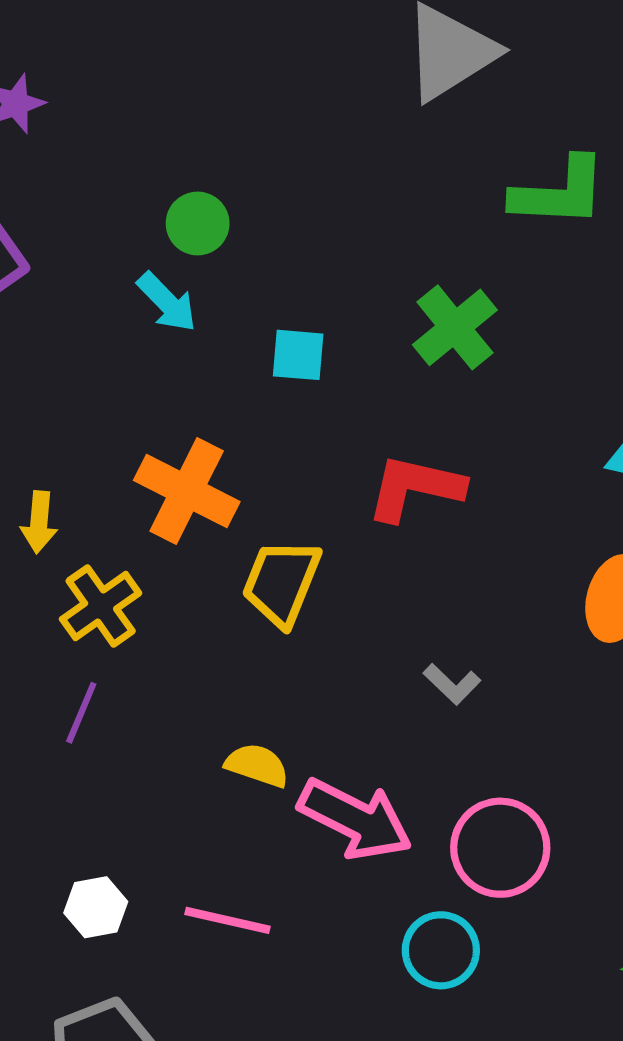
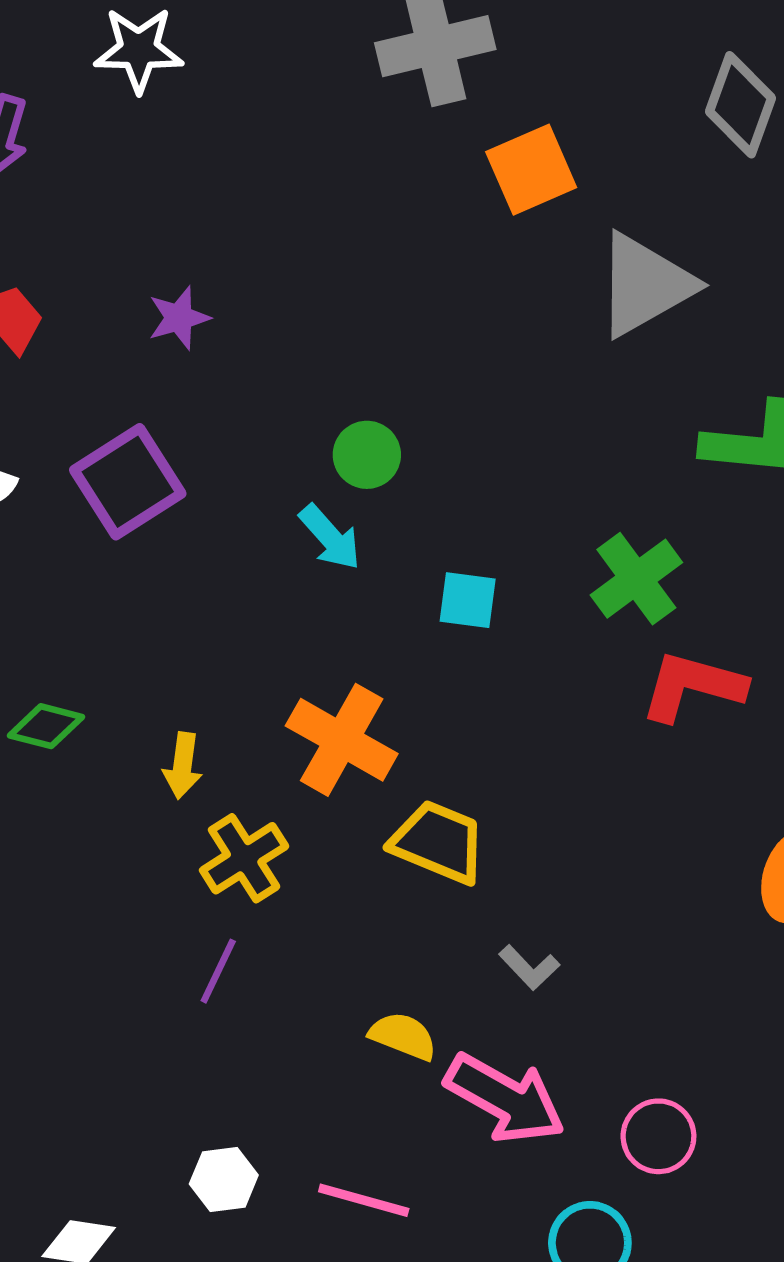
red L-shape: (415, 488) -> (693, 686), moved
yellow trapezoid: (281, 582) -> (438, 842), turned 88
gray L-shape: (452, 684) -> (529, 967), moved
pink circle: (500, 848) -> (658, 1136), size x0.7

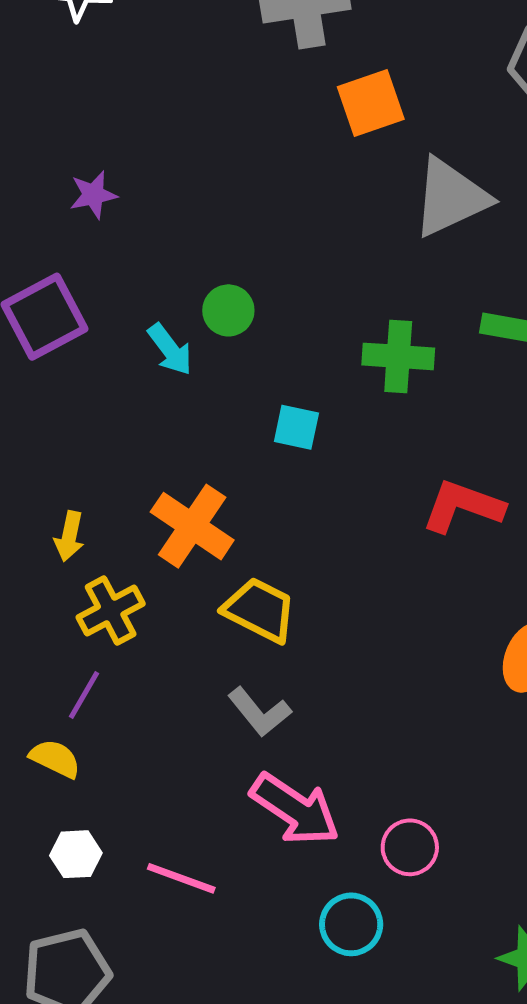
cyan arrow: (330, 537) -> (170, 349), moved
green cross: (636, 579) -> (398, 356), moved, turned 36
gray L-shape: (529, 967) -> (259, 712), moved, size x1.4
yellow semicircle: (403, 1036) -> (55, 759), moved

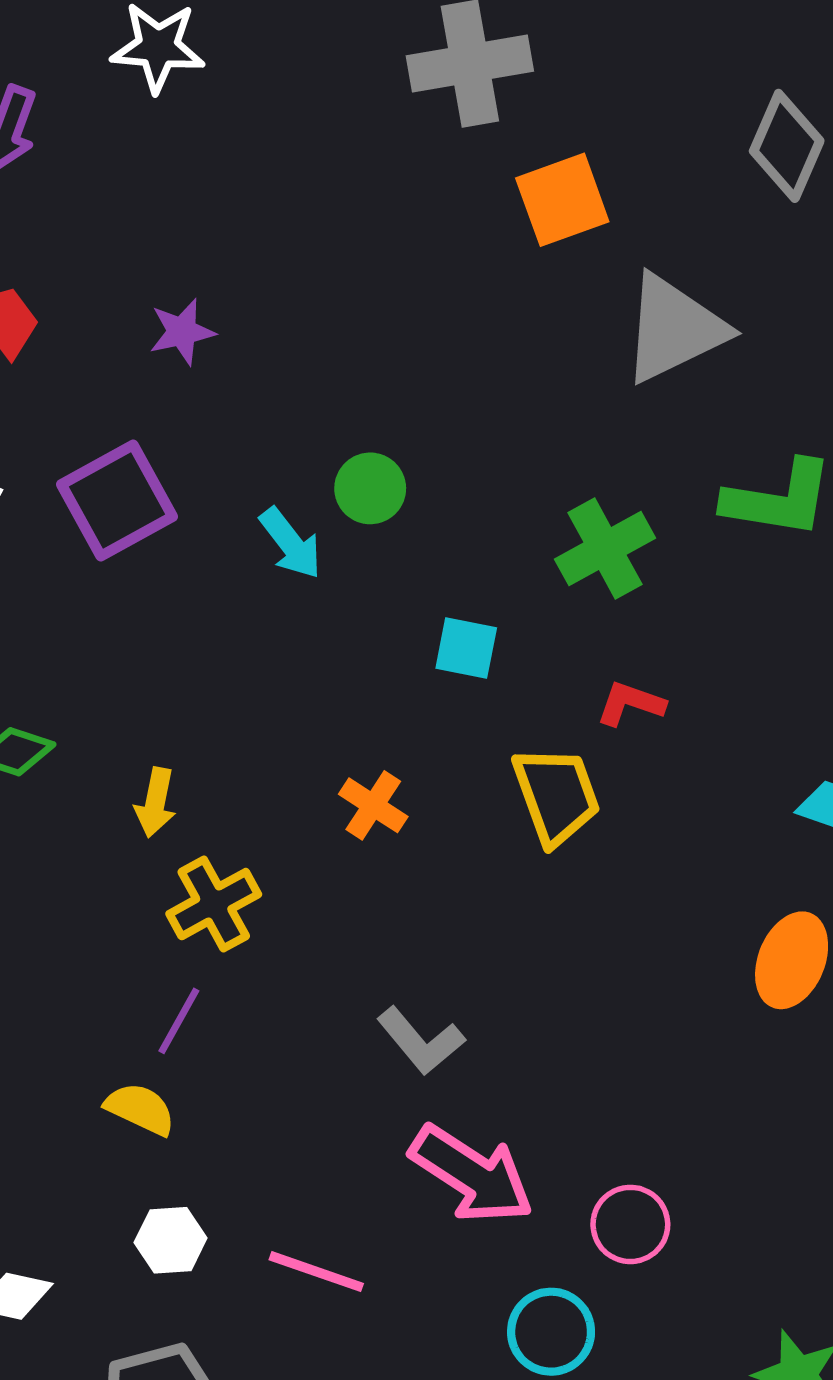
green cross: (398, 356) -> (605, 549), turned -32
red L-shape: (463, 506) -> (631, 703), moved, size x0.6
orange cross: (192, 526) -> (373, 805), moved, size x0.6
yellow trapezoid: (260, 610) -> (556, 795), moved, turned 44

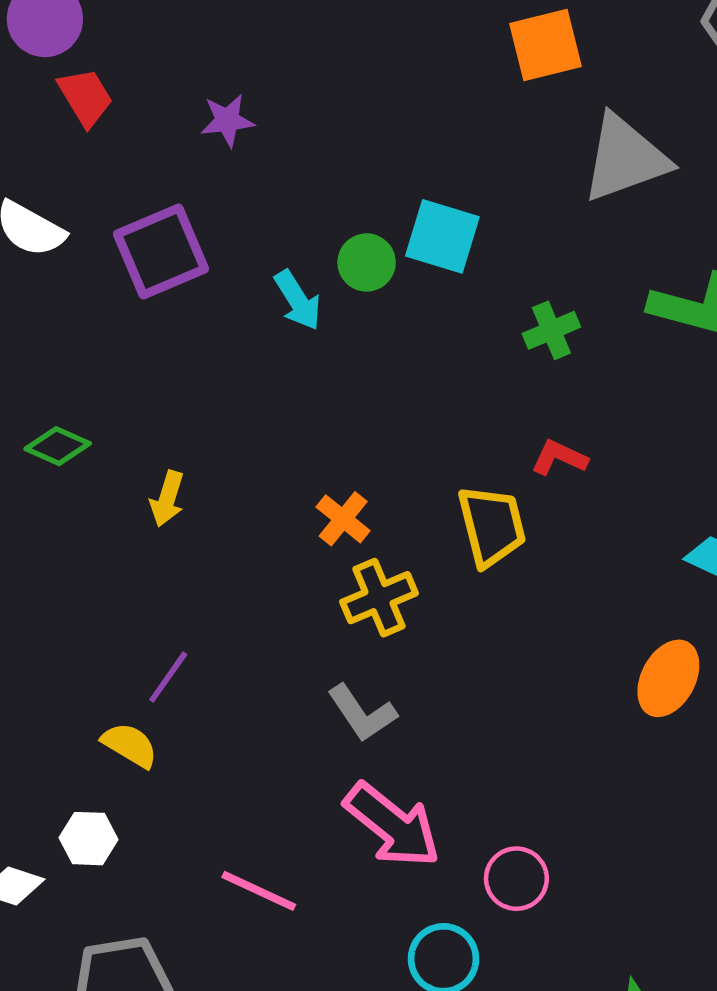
green cross: (605, 549) -> (551, 330), size x0.7
cyan square: (466, 648) -> (442, 236), moved, size x1.4
yellow cross: (214, 904) -> (379, 598), moved
white hexagon: (171, 1240) -> (88, 839), moved

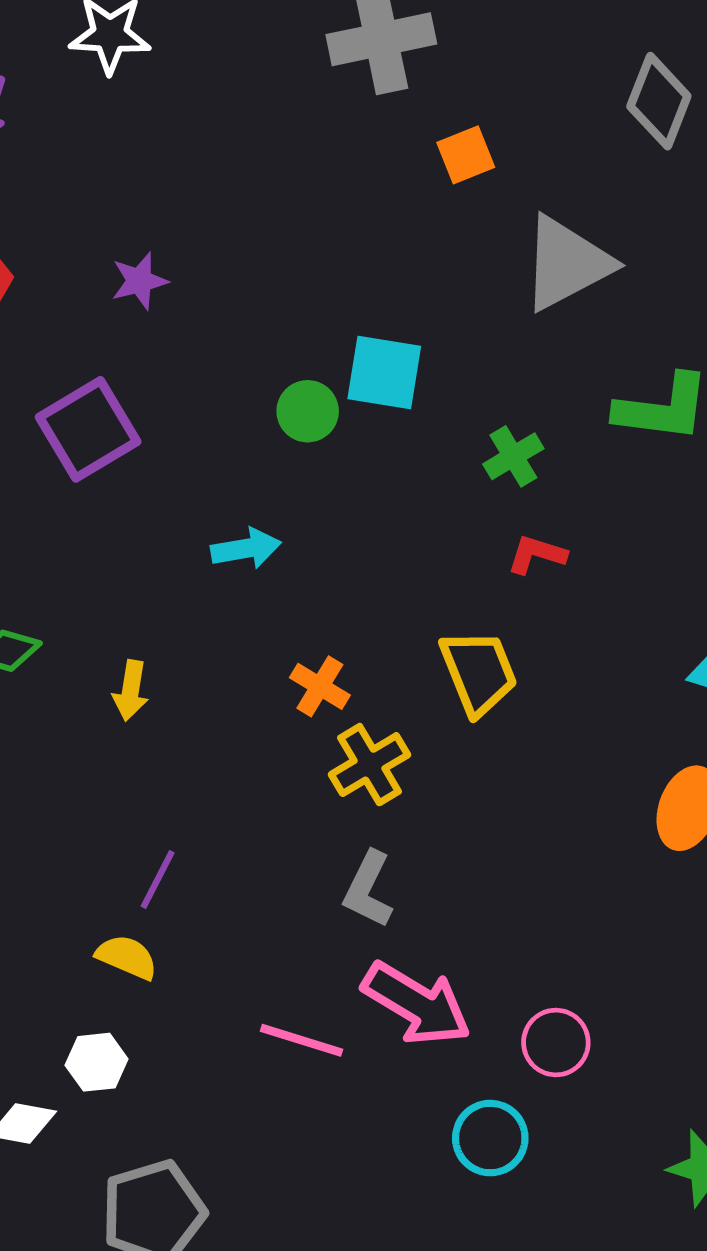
orange square: (546, 45) -> (466, 155), size x0.7
cyan arrow: (298, 300) -> (246, 548), moved, turned -60
red L-shape: (559, 458) -> (537, 554), moved
gray L-shape: (362, 713) -> (368, 889), turned 68
pink line: (259, 891) -> (301, 1040), moved

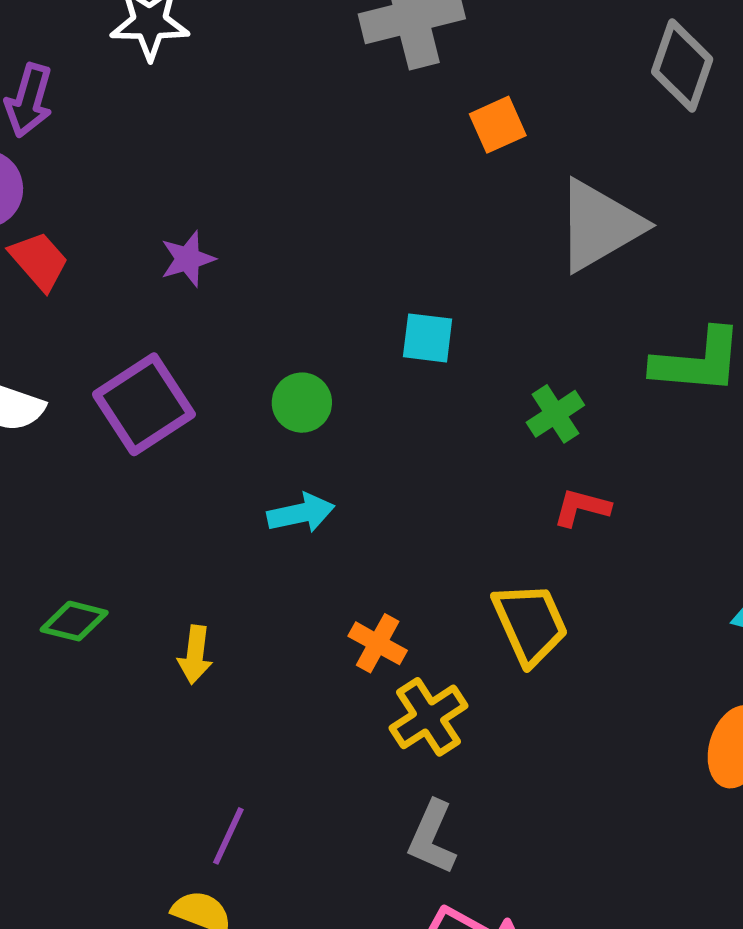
cyan square: (384, 373) -> (428, 338), size x0.7
green circle: (308, 411) -> (302, 403), moved

